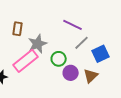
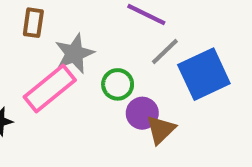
blue square: (101, 54) -> (204, 74), size x1.4
brown triangle: (91, 76) -> (161, 130), moved

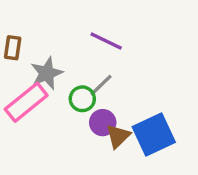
gray line: (165, 51) -> (101, 85), moved
blue square: (204, 74) -> (154, 134), moved

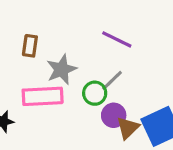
pink rectangle: (26, 102) -> (43, 96), turned 36

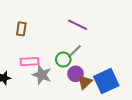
gray star: (62, 69) -> (42, 75), moved, turned -30
pink rectangle: (43, 96) -> (29, 62), size x0.7

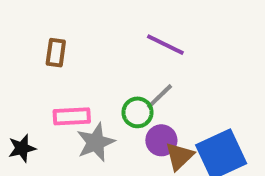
gray star: (42, 75) -> (96, 142), turned 30

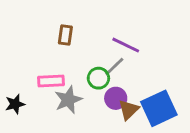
purple line: (165, 45) -> (126, 45), moved
brown rectangle: (56, 53) -> (65, 35), moved

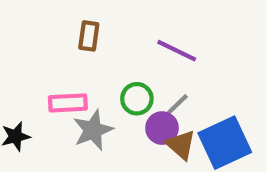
gray line: (114, 67) -> (175, 107), moved
brown triangle: (129, 110) -> (181, 145), turned -35

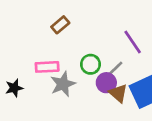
brown rectangle: (89, 36) -> (60, 25), turned 42
purple line: (177, 51) -> (133, 42), moved, turned 30

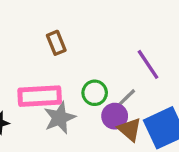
brown rectangle: (60, 25) -> (56, 43), turned -72
pink rectangle: (47, 67) -> (40, 96), size x1.4

